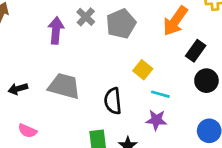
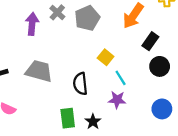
cyan line: (160, 94) -> (121, 78), turned 42

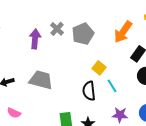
black semicircle: (80, 84) -> (89, 91), moved
purple star: (117, 100) -> (120, 115), moved

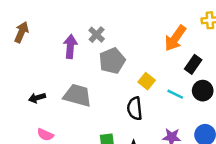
gray pentagon: (83, 34) -> (112, 61), moved
cyan line: (112, 86) -> (175, 94), moved, turned -32

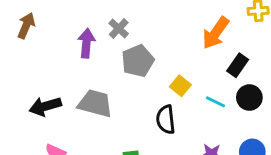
black arrow: (37, 98) -> (45, 106), size x1.5

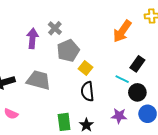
black rectangle: (238, 65) -> (137, 64), moved
yellow square: (180, 86) -> (85, 68), moved
black circle: (249, 98) -> (137, 92), moved

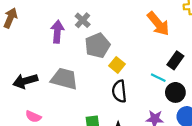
orange arrow: (122, 31) -> (158, 24), turned -75

